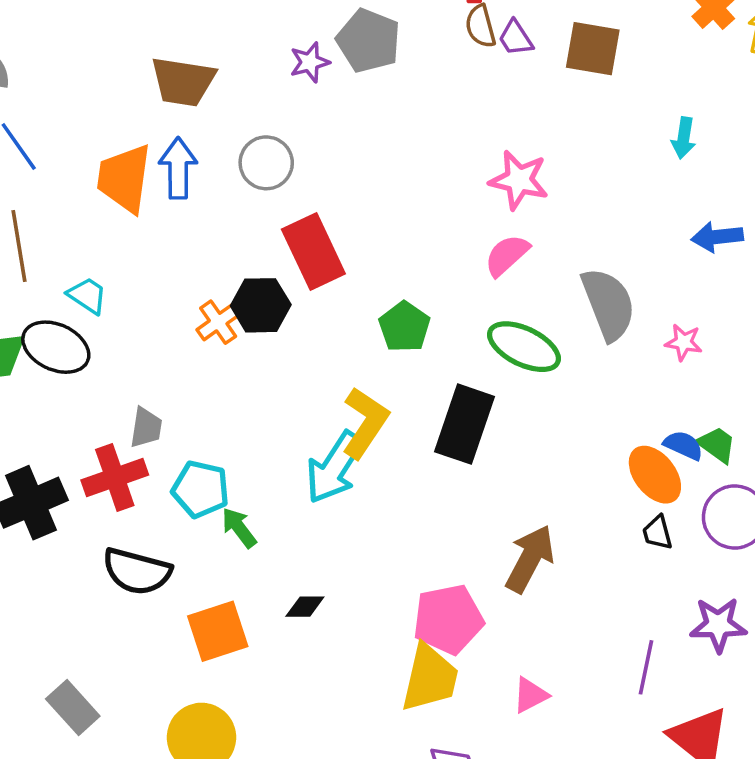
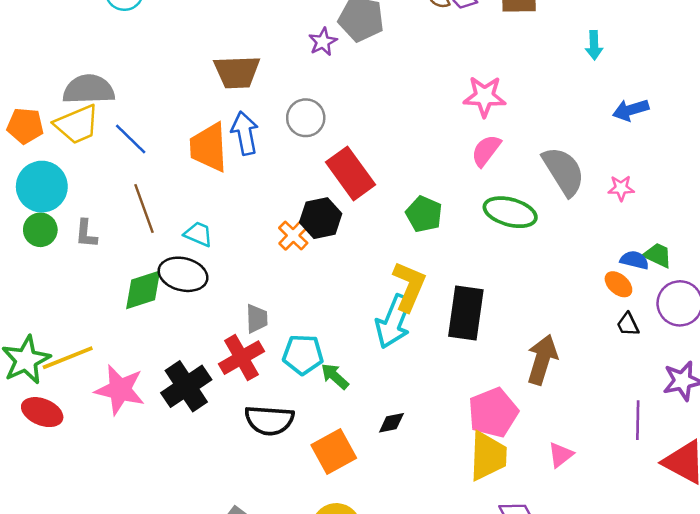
black rectangle: (464, 424) -> (466, 313), moved
orange ellipse: (655, 475) -> (618, 284), size x0.7

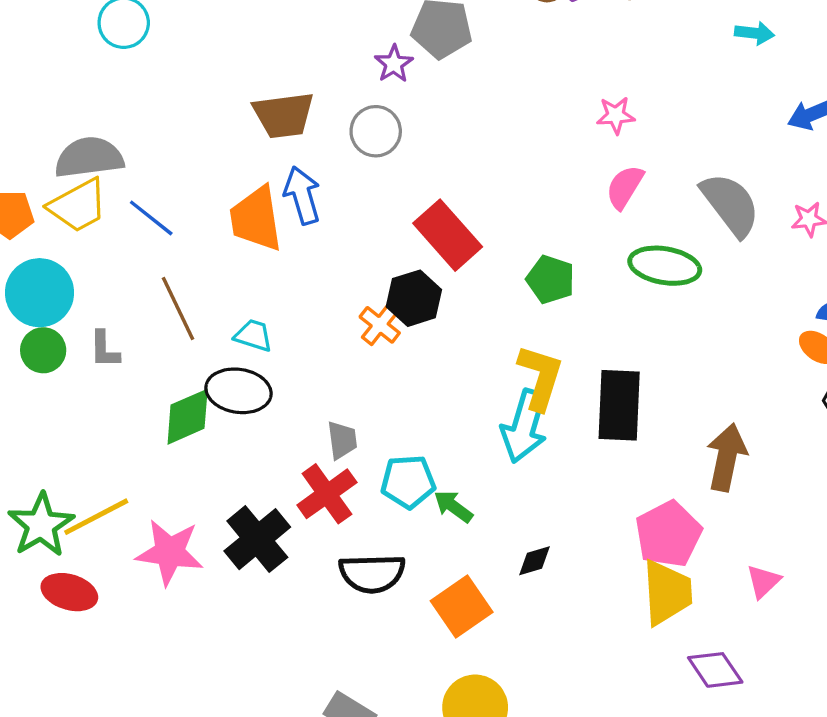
cyan arrow: (594, 45) -> (755, 33), turned -76
pink star: (485, 96) -> (616, 115), size x0.7
gray circle: (306, 118) -> (376, 131), moved

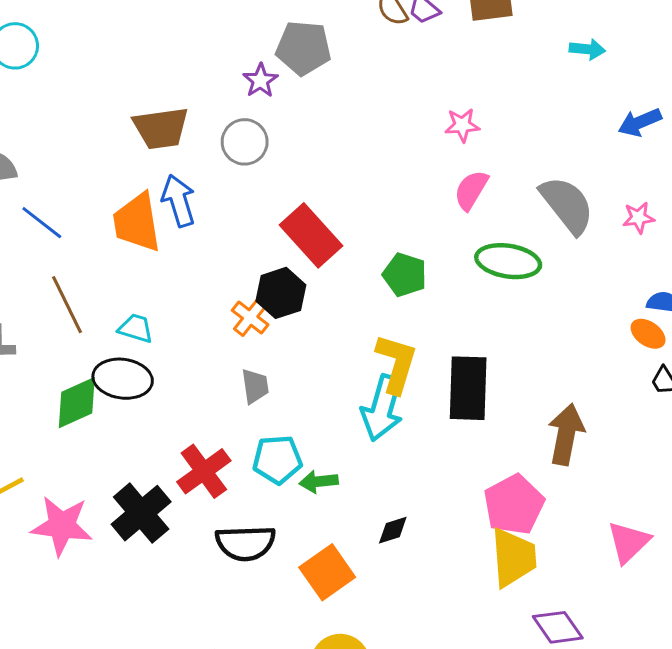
gray trapezoid: (342, 440) -> (255, 386), moved
green arrow: (453, 506) -> (319, 482), turned -42
pink triangle: (763, 581) -> (629, 542), moved, size x1.4

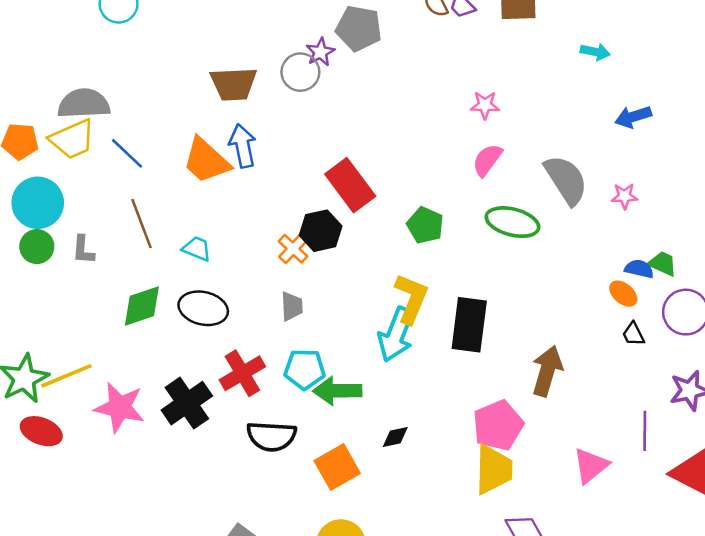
gray circle: (245, 142) -> (300, 72), moved
orange trapezoid: (137, 223) -> (206, 161), turned -44
black ellipse: (123, 379) -> (203, 308), moved
green arrow: (319, 482) -> (337, 391), size x1.5

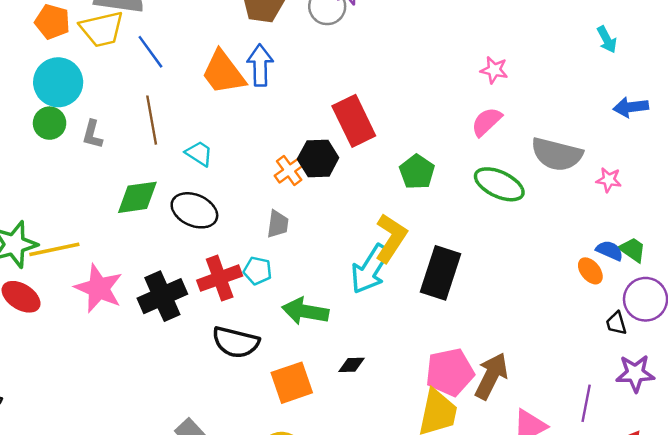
cyan arrow: (595, 52) -> (607, 40), turned 40
gray semicircle: (566, 180) -> (557, 154), turned 126
black trapezoid: (633, 334) -> (616, 323), moved
cyan pentagon: (305, 369) -> (258, 271), moved, size x0.7
brown arrow: (547, 371) -> (491, 376), moved

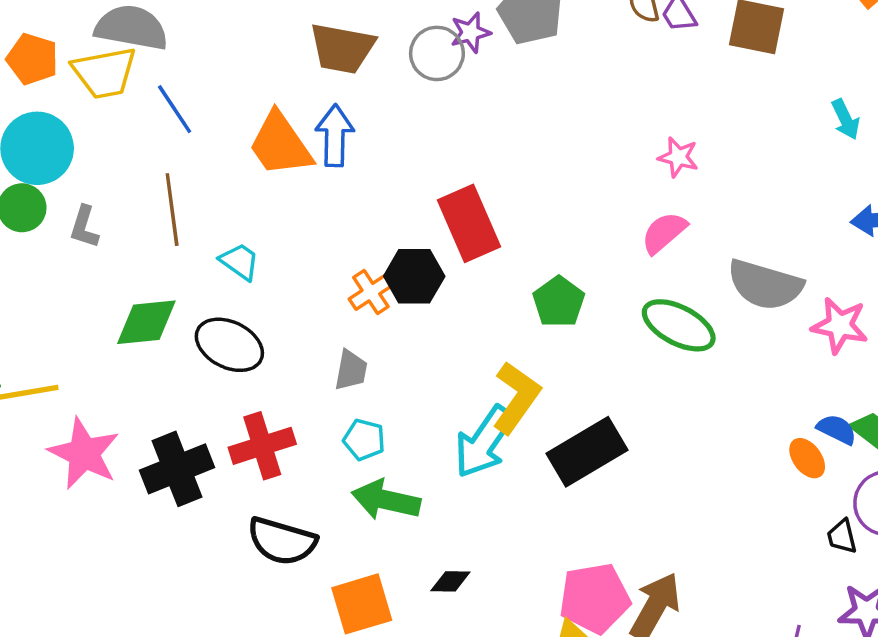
pink star: (609, 180) -> (840, 325), size x1.5
cyan pentagon: (258, 271) -> (364, 440), moved
black rectangle: (440, 273) -> (587, 452), turned 39

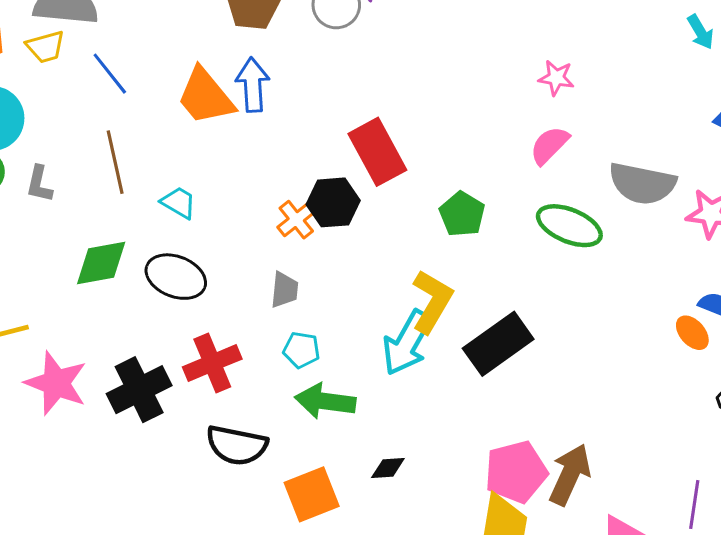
yellow trapezoid: (104, 73) -> (45, 47), size x0.7

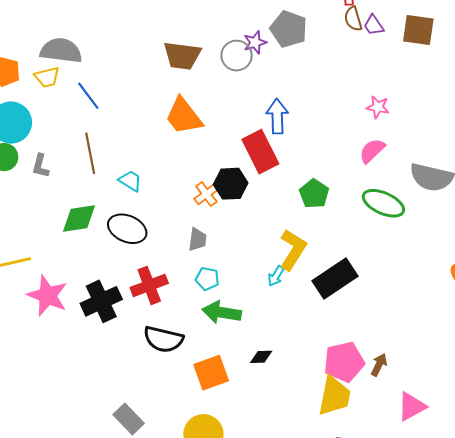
blue arrow: (253, 85) -> (277, 116), moved
orange trapezoid: (205, 97) -> (184, 116), moved
cyan arrow: (407, 343) -> (276, 276), size x0.5
brown arrow: (570, 475) -> (379, 365), size x0.6

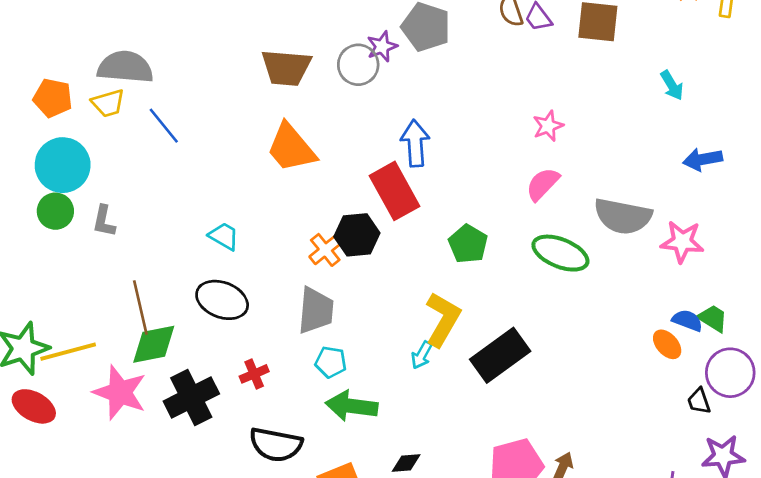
pink star: (378, 107) -> (548, 126), turned -30
brown line: (90, 153) -> (140, 308), moved
green diamond: (79, 218) -> (154, 344), moved
gray trapezoid: (197, 239) -> (316, 310), size x1.5
red cross: (149, 285) -> (254, 374), size x0.6

